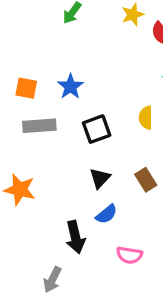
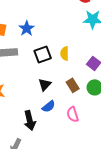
yellow semicircle: (146, 118) -> (65, 53), moved
pink semicircle: (129, 255) -> (73, 114), moved, turned 63

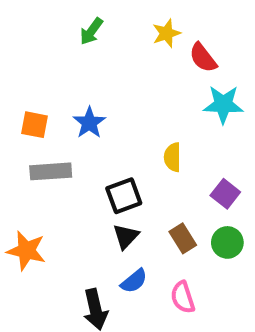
yellow semicircle: (65, 53) -> (173, 157), moved
black square: (43, 54) -> (124, 196), moved

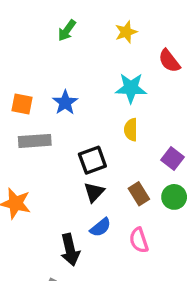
red semicircle: (203, 58) -> (169, 61), moved
cyan star: (223, 104) -> (131, 88), moved

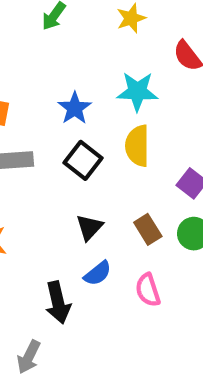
blue star: (65, 102) -> (75, 108), moved
yellow semicircle: (131, 130) -> (137, 146), size x1.4
black square: (92, 160) -> (83, 160), moved, turned -32

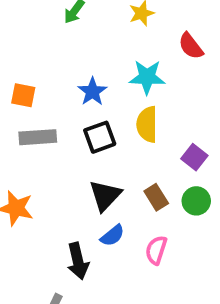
black square: (83, 160) -> (100, 137), turned 32
black triangle: (89, 227) -> (105, 195), size x1.4
pink semicircle: (148, 290) -> (156, 250), turned 36

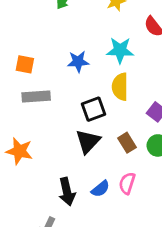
blue star: (92, 92) -> (78, 62), turned 30
black square: (100, 137) -> (93, 109), moved
blue semicircle: (112, 236) -> (100, 189), moved

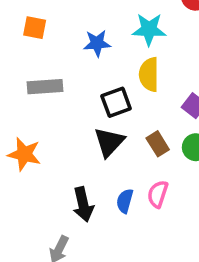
orange square: (25, 64) -> (35, 28), moved
blue semicircle: (100, 189) -> (125, 201), turned 144

